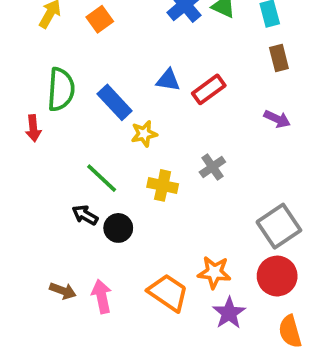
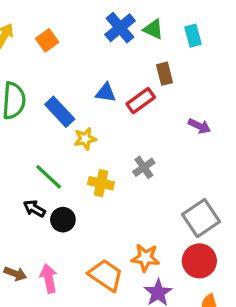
brown rectangle: (279, 58) -> (164, 74), moved

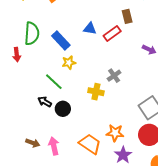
yellow star: (85, 139) -> (69, 63), moved
yellow cross: (101, 183) -> (96, 92), moved

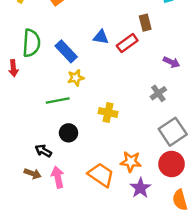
gray cross: (114, 76) -> (158, 93), moved
green line: (54, 82) -> (58, 101), turned -54
black arrow: (45, 102) -> (43, 151), moved

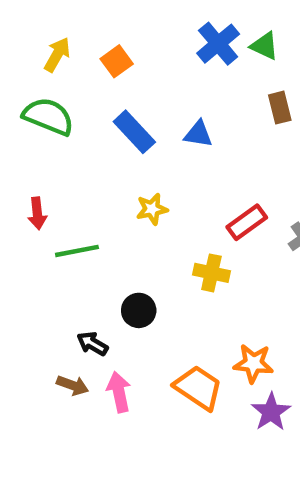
green semicircle: (31, 43) -> (48, 116), moved, turned -72
red rectangle: (127, 43) -> (247, 222), moved
blue rectangle: (66, 51) -> (134, 132), moved
red arrow: (13, 68) -> (37, 213), moved
green line: (58, 101) -> (77, 251), moved

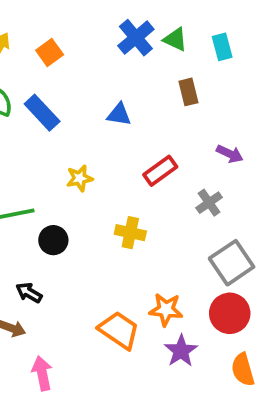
blue rectangle: (134, 132) -> (42, 113), moved
red rectangle: (247, 222) -> (160, 171), moved
black circle: (139, 310) -> (53, 240), moved
pink arrow: (119, 392) -> (42, 373), moved

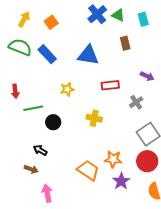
blue triangle: (119, 114) -> (88, 55), size x1.6
red rectangle: (160, 171) -> (110, 85), turned 30

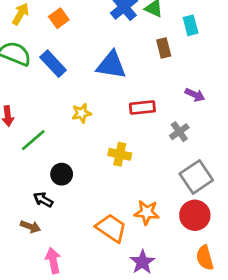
cyan rectangle: (143, 19) -> (191, 25), moved
green line: (33, 108) -> (33, 140), turned -30
black circle: (53, 122) -> (62, 174), moved
purple star: (121, 181) -> (142, 262), moved

